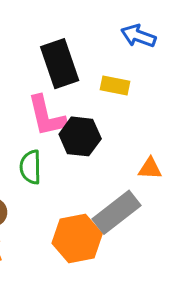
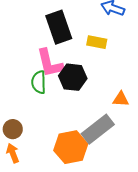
green semicircle: (30, 167) -> (39, 82), moved

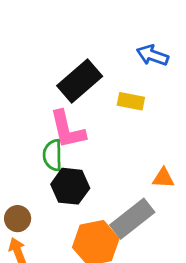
black rectangle: (59, 27) -> (80, 81), turned 68
black hexagon: (73, 77) -> (70, 186), moved

